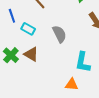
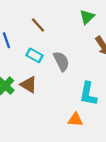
cyan rectangle: (28, 29) -> (34, 55), moved

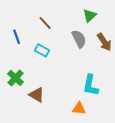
gray semicircle: (61, 61) -> (79, 39), moved
brown triangle: (29, 85) -> (37, 95), moved

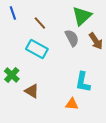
green triangle: (90, 16) -> (82, 16), size x1.5
blue line: (17, 37) -> (13, 13), moved
cyan rectangle: (42, 50) -> (37, 49), size x1.5

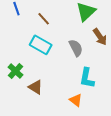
gray semicircle: (72, 38) -> (76, 48), moved
orange triangle: (72, 104) -> (76, 100), turned 32

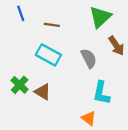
brown line: (44, 19) -> (52, 25), turned -40
brown triangle: (36, 87) -> (43, 92), moved

